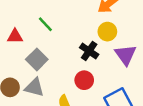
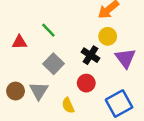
gray square: (37, 59) -> (53, 64), moved
gray triangle: (34, 87) -> (39, 91), turned 48

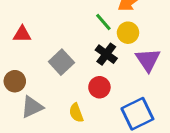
green line: (48, 30) -> (103, 22), moved
brown circle: (16, 91) -> (15, 81), moved
gray triangle: (39, 91) -> (32, 107), moved, turned 30

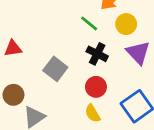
yellow circle: (128, 33) -> (126, 24), moved
yellow semicircle: (76, 113) -> (93, 113), moved

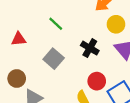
green line: (89, 23) -> (56, 24), moved
red circle: (96, 87) -> (97, 81), moved

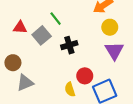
black cross: (90, 48) -> (69, 45), moved, turned 35
gray square: (54, 59) -> (42, 35), moved

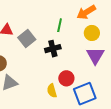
green line: (56, 19) -> (60, 25), moved, turned 48

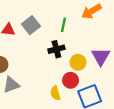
yellow circle: (92, 33) -> (78, 62), moved
gray square: (27, 38) -> (31, 25), moved

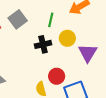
yellow circle: (78, 62) -> (67, 38), moved

